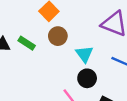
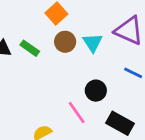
cyan triangle: (84, 54) -> (93, 43), moved

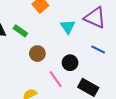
brown circle: (65, 42) -> (37, 54), moved

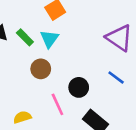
cyan triangle: (68, 27) -> (49, 39), moved

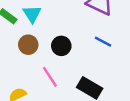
black circle: (79, 87) -> (61, 46), moved

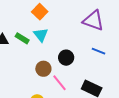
brown circle: (28, 45) -> (43, 69), moved

